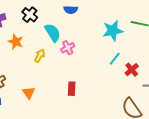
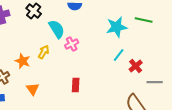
orange star: (16, 42) -> (23, 61), moved

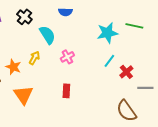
pink cross: (72, 44) -> (67, 57), moved
orange triangle: (33, 89) -> (23, 95), size x1.5

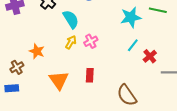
yellow arrow: (34, 58) -> (71, 42), moved
orange triangle: (23, 95) -> (59, 80), moved
brown semicircle: (126, 111) -> (127, 95), moved

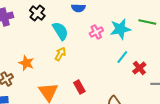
pink cross: (91, 41) -> (96, 32), moved
red rectangle: (90, 75) -> (79, 87), turned -32

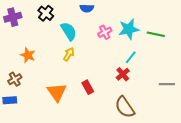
green line: (147, 22) -> (156, 34), moved
orange star: (26, 63) -> (28, 55), moved
red cross: (139, 68) -> (123, 74), moved

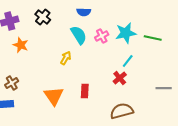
cyan semicircle: (69, 31) -> (79, 35), moved
orange star: (28, 55) -> (21, 45), moved
red rectangle: (88, 87) -> (85, 91), turned 32
brown semicircle: (125, 107) -> (122, 111), turned 110

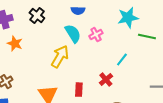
cyan star: (126, 33) -> (128, 18), moved
yellow arrow: (66, 58) -> (60, 57), size x1.6
red cross: (120, 78) -> (106, 80), moved

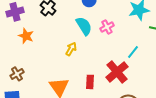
yellow arrow: (60, 57) -> (71, 49), size x0.6
red cross: (106, 80) -> (117, 72), size x1.6

